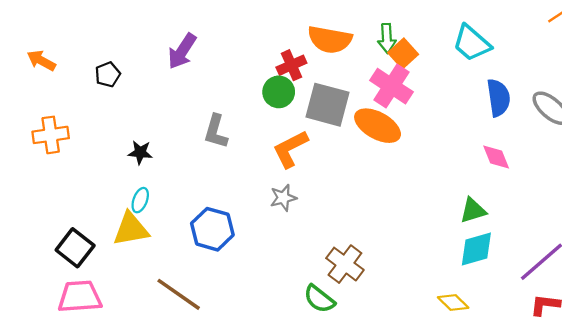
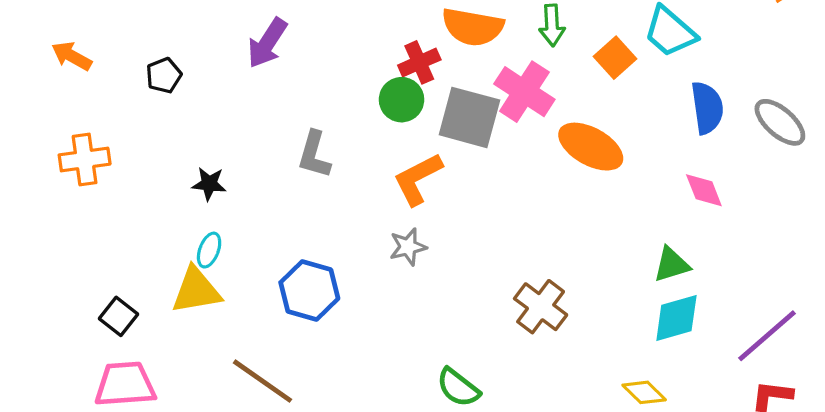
orange square: (403, 54) -> (615, 58), moved
pink cross: (391, 86) -> (524, 92), moved
orange ellipse: (378, 126) -> (591, 147), moved
black square: (75, 248) -> (119, 316), size x0.7
brown cross: (345, 264) -> (541, 307), moved

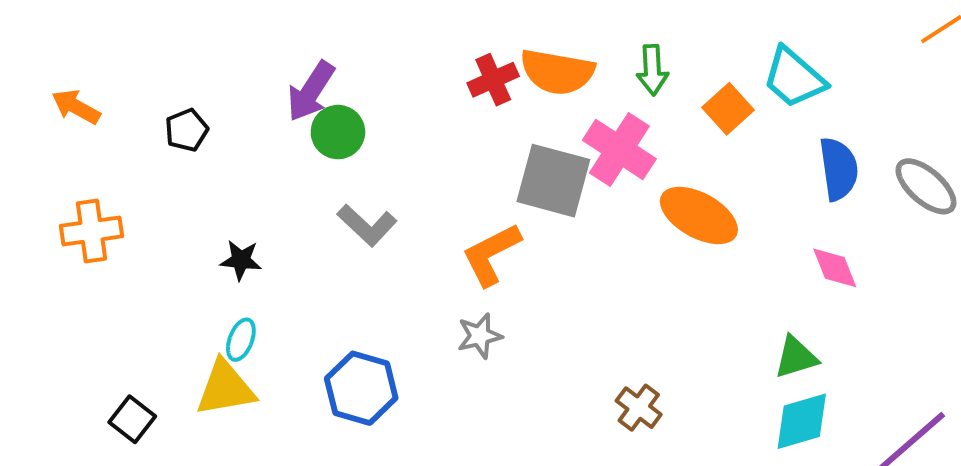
red cross: (419, 62) -> (493, 80), moved
green circle: (402, 100) -> (338, 132), moved
gray L-shape: (314, 155) -> (367, 225), turned -63
brown cross: (541, 307) -> (639, 408), size x0.7

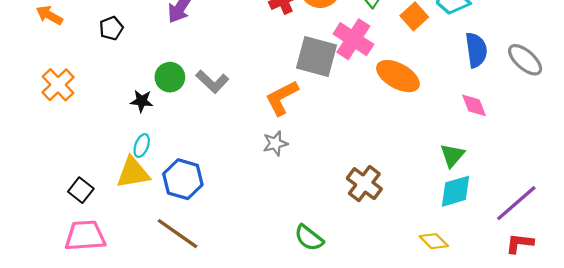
green circle: (338, 132) -> (170, 77), moved
orange cross: (91, 231) -> (58, 85), turned -36
green triangle: (796, 357) -> (452, 155), turned -32
blue hexagon: (361, 388) -> (183, 179), moved
brown cross: (639, 408) -> (364, 184), size x1.4

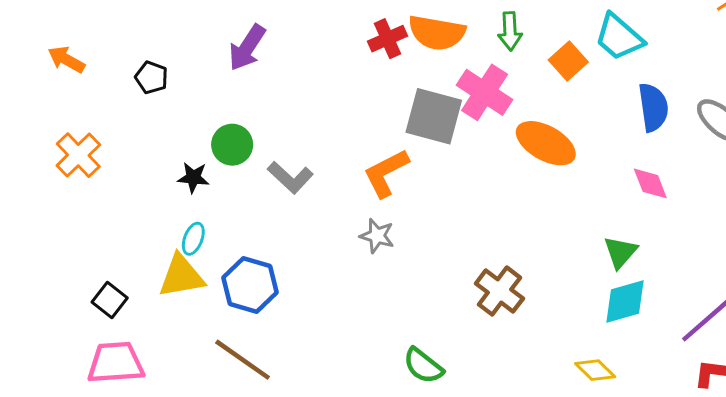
black pentagon: (111, 28) -> (151, 77), turned -30
gray L-shape: (212, 81) -> (290, 178), moved
gray star: (275, 143) -> (377, 236), turned 30

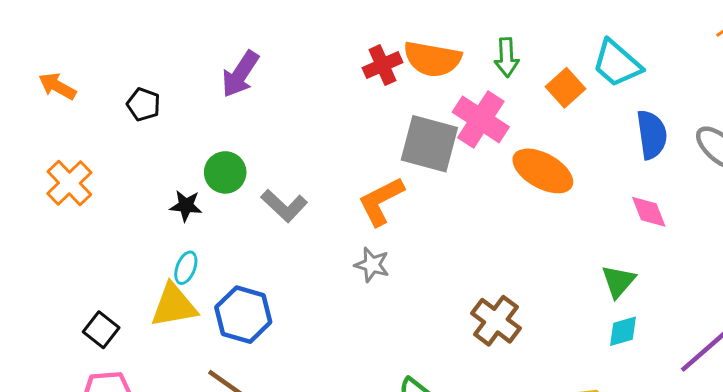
cyan diamond: (625, 301) -> (623, 331), size x0.7

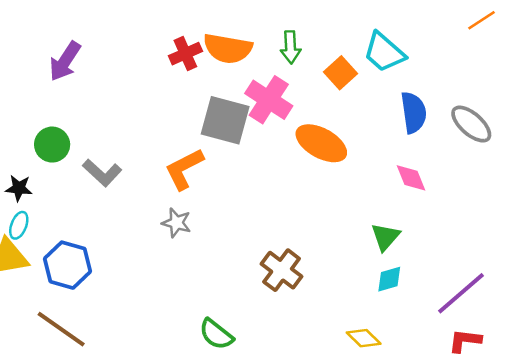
black star: (186, 206) -> (19, 188), moved

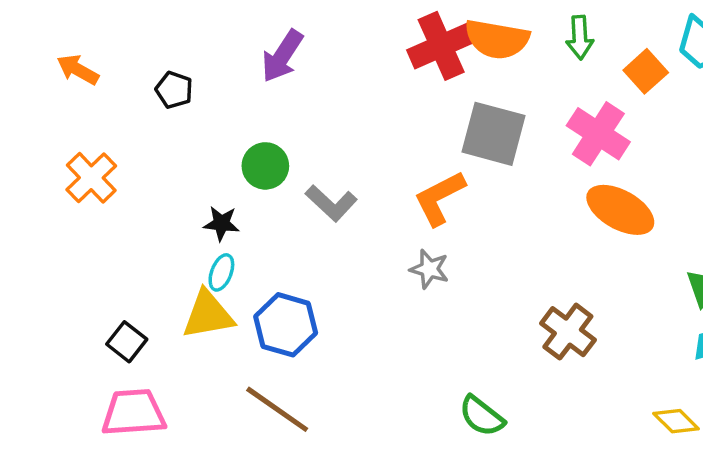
red cross: (185, 54) -> (441, 46), size x1.5
pink cross: (269, 100) -> (598, 134), moved
orange ellipse: (321, 143) -> (620, 210), moved

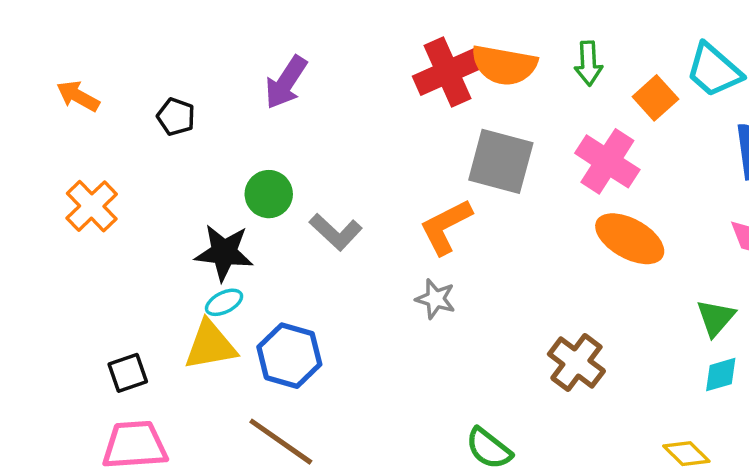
black star: (221, 223) -> (224, 252), size x1.6
cyan ellipse: (221, 272) -> (224, 302), turned 42
black square: (127, 342) -> (128, 373), turned 33

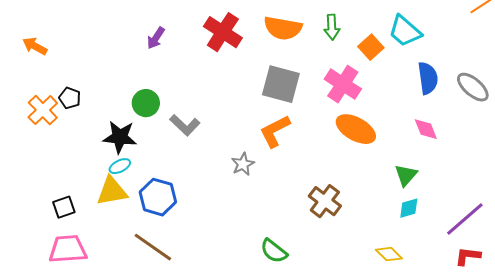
red cross: (448, 72) -> (223, 32), moved, turned -33
purple arrow: (286, 82) -> (156, 38), size x0.7
black pentagon: (176, 117) -> (70, 98), moved
orange L-shape: (446, 227) -> (275, 131), moved
gray star: (435, 299) -> (243, 164), turned 30

